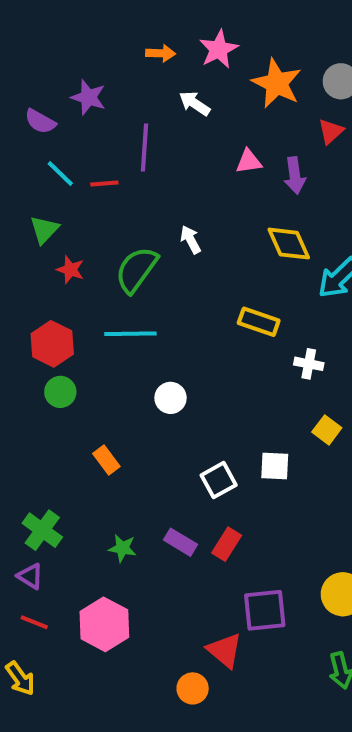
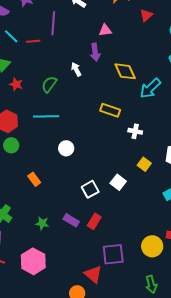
purple arrow: (295, 175) -> (95, 52), moved
green semicircle: (136, 270) -> (49, 84), size x0.7
white square: (275, 466) -> (118, 182), turned 35

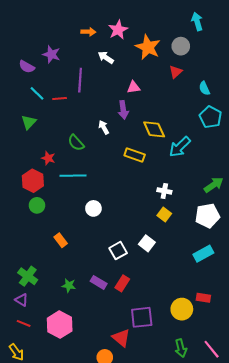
red star: (16, 84) -> (48, 158), moved
green semicircle: (49, 84) -> (76, 143), turned -78
yellow rectangle: (110, 110) -> (135, 155), moved
yellow square: (144, 164) -> (164, 215), moved

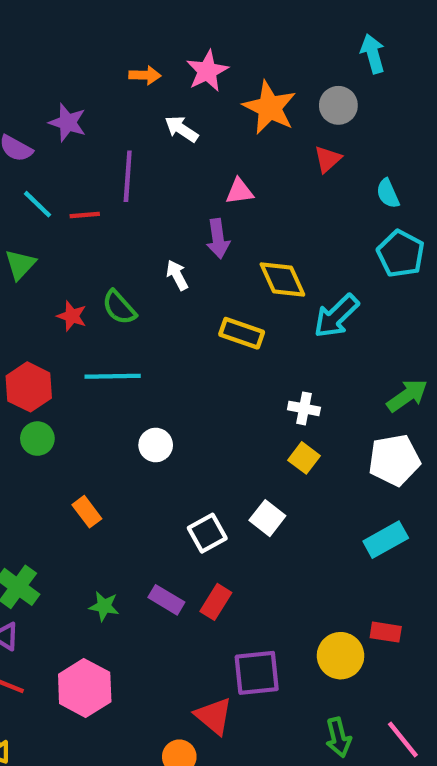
red star: (48, 158) -> (72, 316), moved

